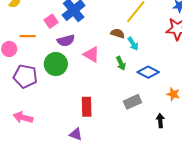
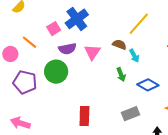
orange line: (28, 36) -> (29, 42), turned 35
pink triangle: (91, 55) -> (92, 52), moved, turned 30

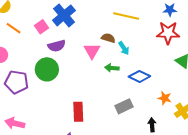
yellow line: (139, 24) -> (126, 16), turned 65
orange line: (29, 42) -> (14, 28), moved
pink triangle: (92, 52) -> (92, 51), moved
green arrow: (121, 75) -> (112, 68), turned 120

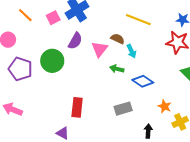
purple semicircle: (57, 46) -> (75, 41), moved, turned -54

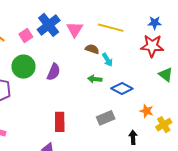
purple semicircle: (75, 41) -> (54, 72), moved
pink triangle: (100, 49) -> (75, 29), moved
green circle: (52, 61) -> (23, 67), moved

